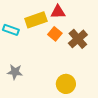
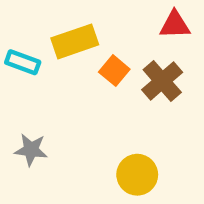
red triangle: (58, 12) -> (175, 25), moved

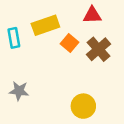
red triangle: (175, 25) -> (92, 15), moved
cyan rectangle: (23, 62) -> (14, 38), turned 60

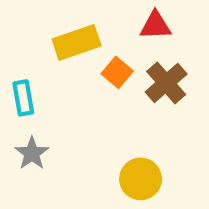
cyan rectangle: (14, 38) -> (23, 98), moved
gray star: (19, 91) -> (32, 153), turned 30

